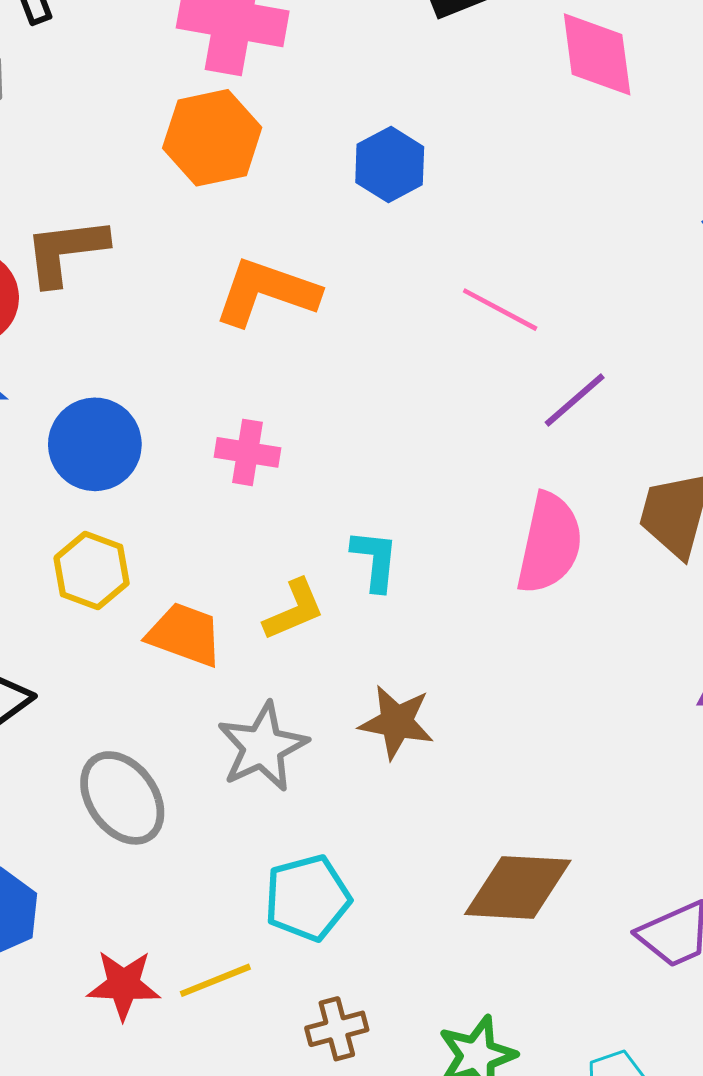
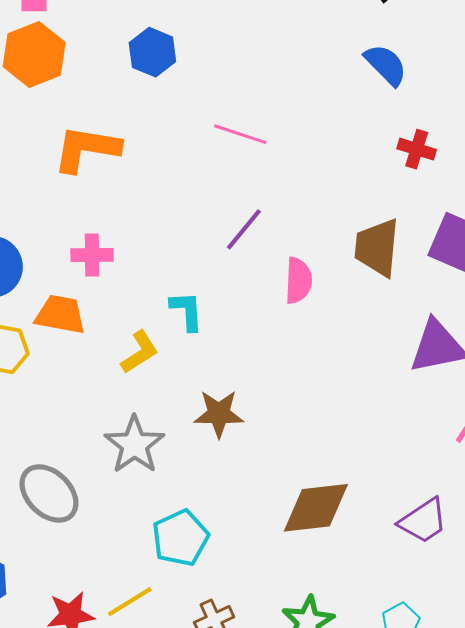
purple line: (575, 400) -> (244, 229), moved
pink semicircle: (549, 543) -> (298, 281), size x0.7
orange trapezoid: (185, 635) -> (60, 315), moved

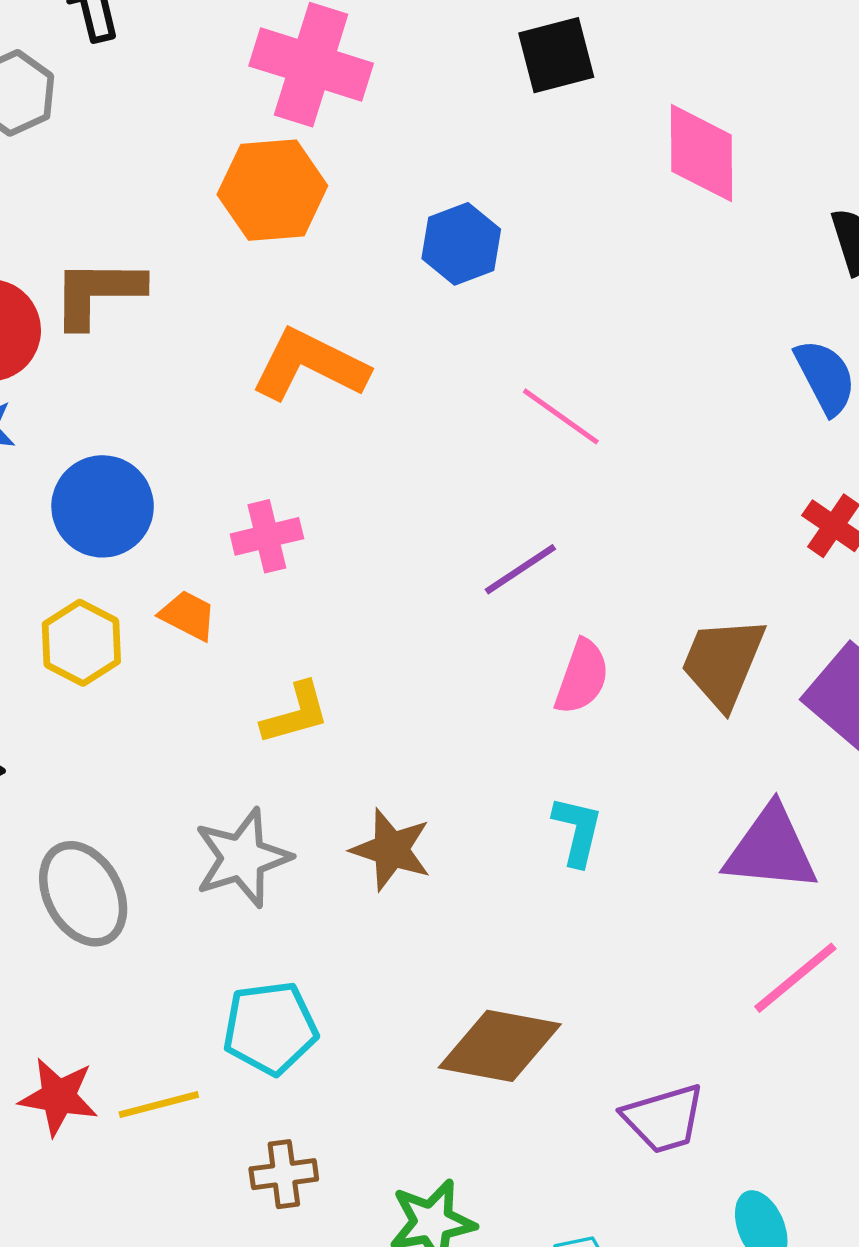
pink cross: (92, 255) -> (267, 536), turned -30
cyan L-shape: (187, 311) -> (577, 831), moved
orange trapezoid: (60, 315) -> (188, 615), size x0.7

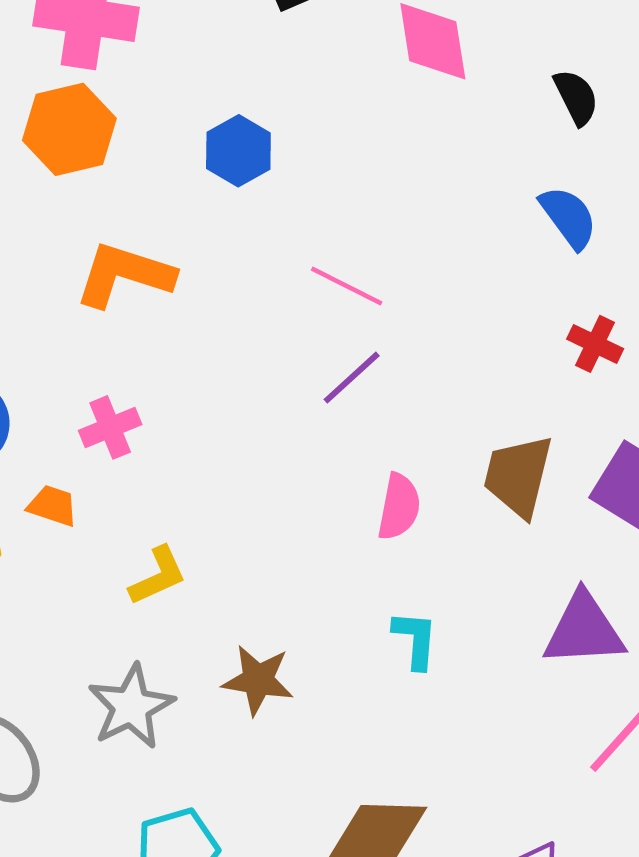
purple line: (520, 569) -> (352, 378), moved

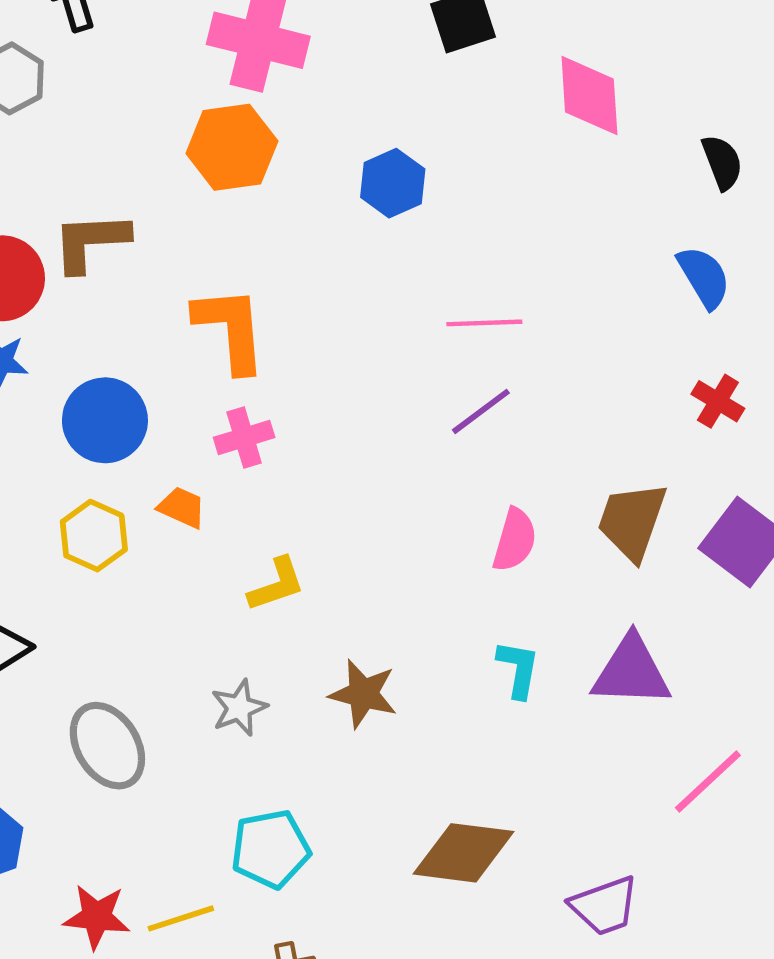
orange L-shape: (124, 275) -> (230, 329), moved, turned 62
pink line: (347, 286) -> (484, 323), turned -34
purple triangle: (584, 630) -> (631, 671), moved
gray star: (131, 707) -> (239, 708), size x0.7

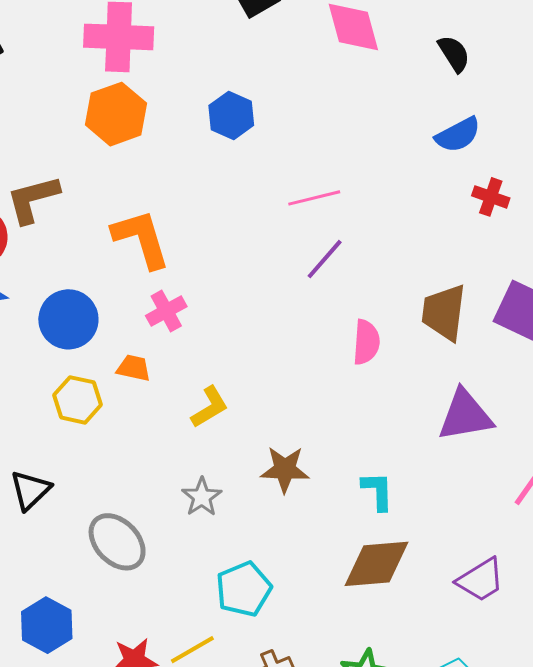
blue semicircle: (704, 277) -> (458, 135), turned 105
red cross: (718, 401) -> (491, 197), moved
cyan L-shape: (518, 669) -> (378, 491), moved

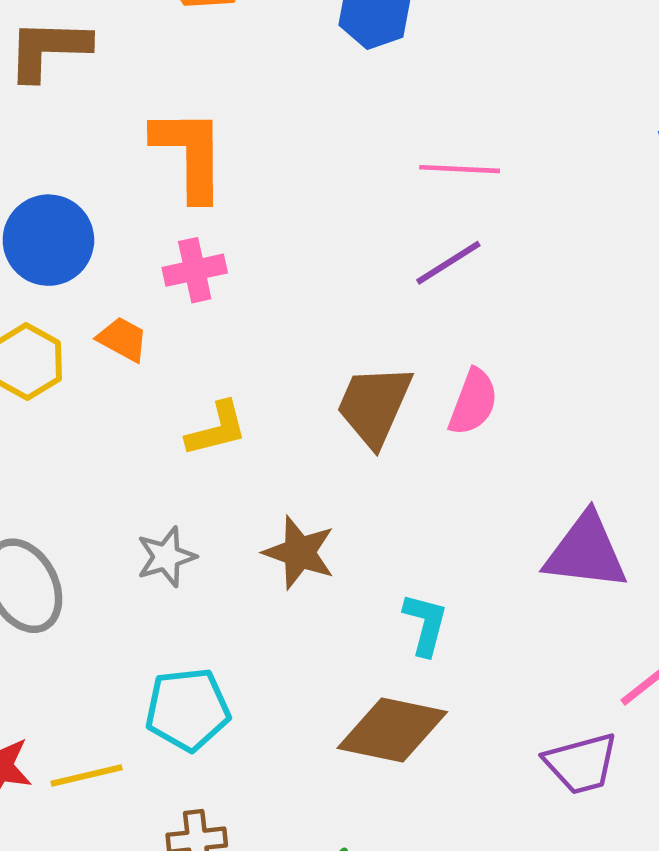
brown trapezoid: (444, 312) -> (374, 405), moved
purple trapezoid: (481, 580) -> (581, 763), moved

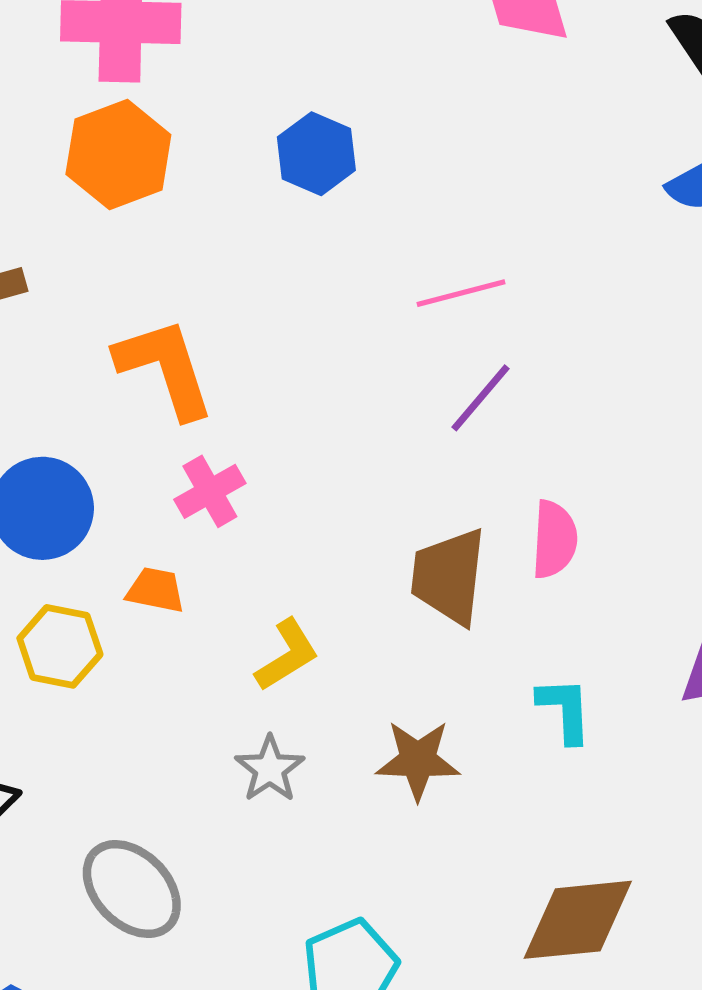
gray star: (166, 557) -> (270, 769), moved
cyan L-shape: (425, 624) -> (565, 710), moved

